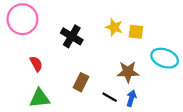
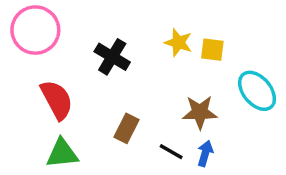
cyan ellipse: (165, 58) -> (257, 91), turned 30
red semicircle: (36, 64) -> (57, 100), size x1.6

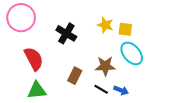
cyan ellipse: (257, 91) -> (132, 53), moved
brown star: (200, 112) -> (105, 66), moved
blue arrow: (205, 153) -> (121, 90), turned 96

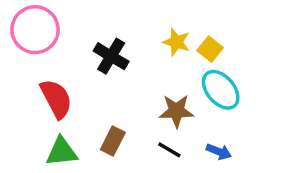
yellow square: (125, 29) -> (210, 49), turned 32
brown rectangle: (75, 76) -> (113, 141), moved
blue arrow: (121, 90) -> (219, 152), moved

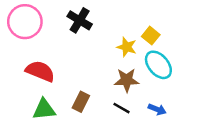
yellow star: (176, 42) -> (127, 47), moved
black cross: (111, 56) -> (80, 20), moved
red semicircle: (56, 99) -> (40, 71), turned -40

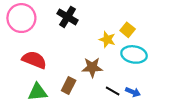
cyan ellipse: (158, 65) -> (134, 54), turned -40
brown star: (127, 80) -> (92, 67), moved
black line: (122, 108) -> (113, 91), moved

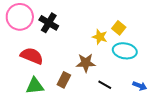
black cross: (68, 17) -> (49, 23), moved
blue arrow: (133, 92) -> (140, 86), moved

